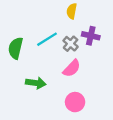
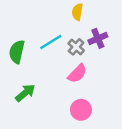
purple cross: (91, 36) -> (98, 38), turned -36
green arrow: (36, 83) -> (25, 93), moved, turned -48

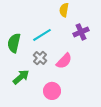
gray cross: (76, 47) -> (40, 58), moved
pink circle: (81, 110) -> (52, 91), moved

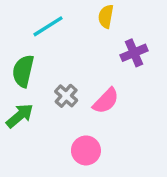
cyan line: (42, 35) -> (48, 26), moved
green arrow: (21, 77) -> (20, 116), moved

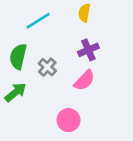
purple cross: (134, 53) -> (88, 50), moved
gray cross: (66, 96) -> (47, 67), moved

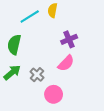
yellow semicircle: (84, 13) -> (53, 10), moved
gray cross: (47, 67) -> (37, 75), moved

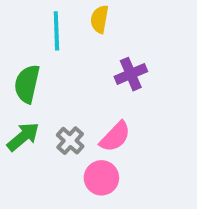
cyan line: (30, 17) -> (56, 31), turned -60
pink semicircle: (66, 63) -> (115, 137), moved

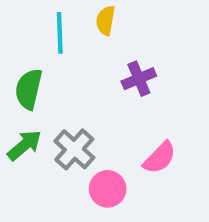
pink semicircle: (115, 137) -> (160, 158), moved
gray cross: (70, 141) -> (74, 149), size x1.4

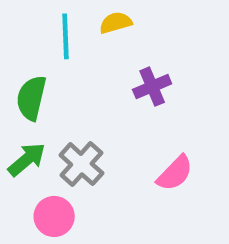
yellow semicircle: (106, 20) -> (116, 23), turned 64
pink circle: (108, 189) -> (54, 216), moved

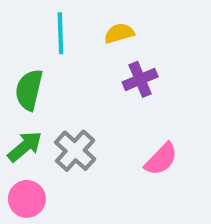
yellow semicircle: (116, 23) -> (119, 33), moved
pink circle: (54, 216) -> (27, 199), moved

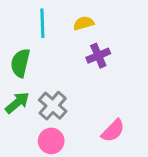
pink semicircle: (161, 159) -> (113, 131), moved
pink circle: (27, 199) -> (51, 141), moved

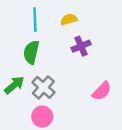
green semicircle: (20, 63) -> (31, 52), moved
pink semicircle: (113, 131) -> (102, 91), moved

